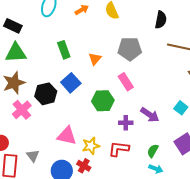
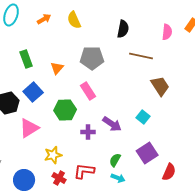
pink triangle: (67, 136) -> (29, 128), moved, turned -45
red L-shape: (119, 149) -> (84, 171), moved
red cross: (84, 166) -> (59, 178), moved

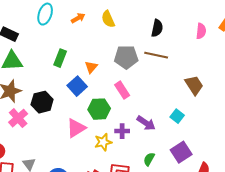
brown line: (141, 56) -> (156, 55), moved
green rectangle: (26, 59) -> (60, 58), turned 42
blue square: (33, 92) -> (77, 86), moved
pink triangle: (29, 128) -> (76, 128), moved
yellow star: (53, 155) -> (103, 142), moved

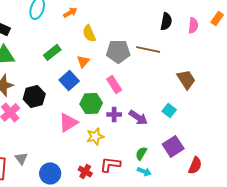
yellow semicircle: (108, 19) -> (89, 33), moved
black semicircle: (157, 28) -> (166, 21), moved
green rectangle: (60, 58) -> (52, 52), turned 30
purple cross: (122, 131) -> (114, 114), moved

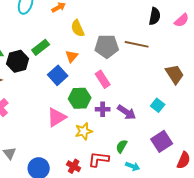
pink semicircle: (193, 25) -> (182, 20), turned 42
black hexagon: (34, 96) -> (18, 61), moved
green semicircle: (141, 153) -> (122, 146), moved

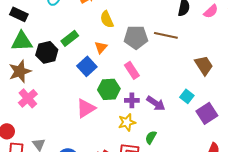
yellow star: (84, 131) -> (127, 122), moved
purple square: (162, 141) -> (207, 113), moved

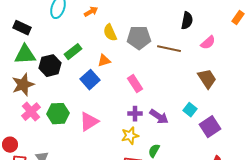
pink semicircle: (211, 11) -> (208, 43), moved
gray pentagon: (136, 37) -> (139, 38), moved
orange triangle: (101, 47) -> (104, 61), turned 32
green hexagon: (109, 89) -> (58, 114), moved

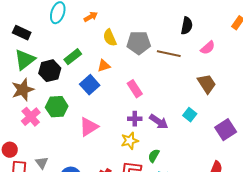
green triangle: (25, 55) -> (25, 60), turned -35
green hexagon: (58, 114) -> (57, 107), moved
purple square: (210, 127) -> (226, 130), moved

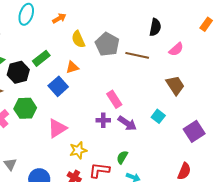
gray pentagon: (139, 43) -> (107, 44), turned 30
pink rectangle: (135, 89) -> (114, 99), moved
yellow star: (130, 141) -> (78, 150), moved

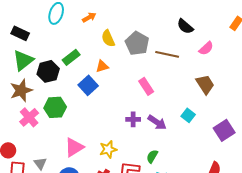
black semicircle: (155, 27) -> (185, 26), turned 120
pink rectangle: (114, 99) -> (146, 86), moved
pink triangle: (57, 128) -> (74, 147), moved

